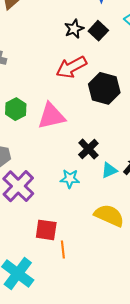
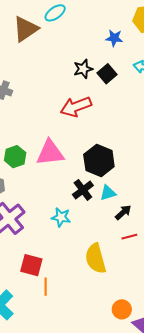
black hexagon: (104, 88) -> (99, 161), moved
green hexagon: (16, 109) -> (15, 157), moved
cyan triangle: (109, 170) -> (108, 193), moved
yellow semicircle: (109, 215) -> (96, 258), turned -136

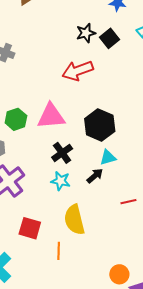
black cross: (83, 190) -> (62, 153), moved
black arrow: (123, 212) -> (95, 176), moved
yellow semicircle: (96, 258) -> (74, 220), moved
orange line: (46, 287) -> (59, 251), moved

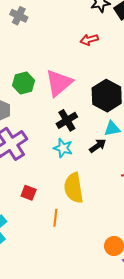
red arrow: (78, 71) -> (89, 40), size x0.6
pink triangle: (51, 116) -> (59, 83), turned -40
red square: (30, 228) -> (29, 193), size x0.7

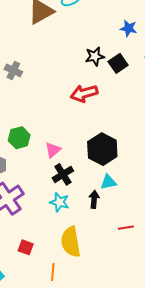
red arrow: (89, 40) -> (84, 93), size x1.5
pink triangle: (59, 83) -> (53, 150), moved, size x0.6
black arrow: (98, 146) -> (94, 199), turned -48

